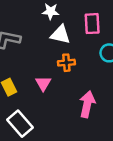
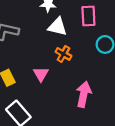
orange cross: (66, 63) -> (63, 54), turned 35

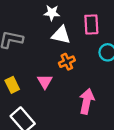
orange cross: (63, 54) -> (67, 62), turned 35

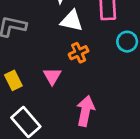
pink arrow: (87, 101) -> (85, 111), moved

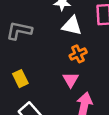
pink triangle: (52, 76) -> (71, 80), moved

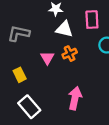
pink triangle: (71, 80) -> (47, 58), moved

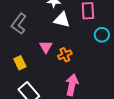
gray L-shape: (19, 33) -> (19, 24), turned -65
orange cross: (70, 54) -> (65, 55), moved

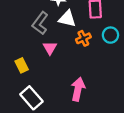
gray L-shape: (19, 24) -> (40, 23), moved
orange cross: (65, 55) -> (83, 38), moved

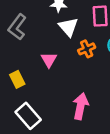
white triangle: (67, 19) -> (68, 27), turned 36
gray L-shape: (40, 23) -> (17, 27), moved

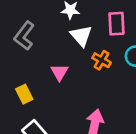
orange cross: (87, 49) -> (102, 60), turned -35

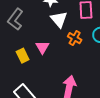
yellow rectangle: (24, 94) -> (23, 56), moved

